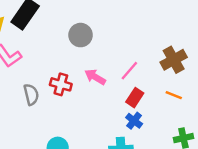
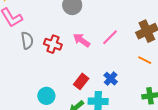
gray semicircle: (31, 95) -> (27, 40), moved
red rectangle: (135, 98) -> (81, 81), moved

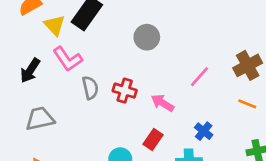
pink arrow: (82, 40) -> (162, 103), moved
red rectangle: (81, 81) -> (153, 140), moved

